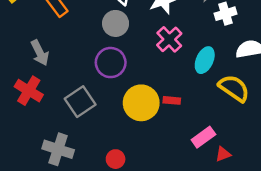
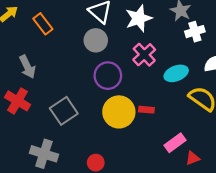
cyan ellipse: (205, 60) -> (176, 73), turned 45
purple circle: (111, 63) -> (108, 76), moved

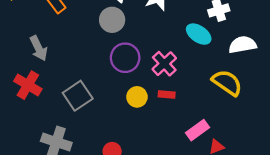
pink cross: (144, 55) -> (164, 64), moved
cyan ellipse: (176, 73) -> (199, 34), moved, turned 55
yellow circle: (119, 112) -> (137, 97), size x0.6

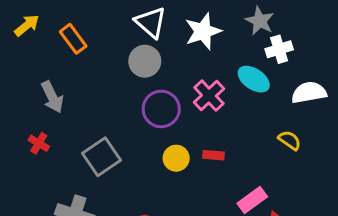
pink cross: (164, 64) -> (209, 96), moved
yellow semicircle: (227, 83) -> (290, 140), size x0.6
red cross: (28, 85) -> (39, 143), size x0.6

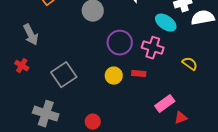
white semicircle: (309, 93) -> (203, 18), moved
pink cross: (209, 96) -> (153, 48), moved, turned -30
purple circle: (161, 109) -> (120, 43), moved

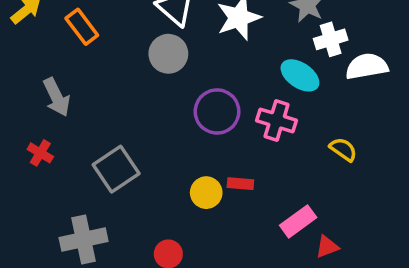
red rectangle: (139, 74) -> (240, 184), moved
yellow circle: (114, 76) -> (206, 193), moved
gray cross: (46, 114) -> (84, 240), turned -30

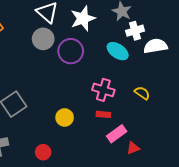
purple circle: (217, 111) -> (71, 51), moved
pink cross: (277, 120) -> (103, 90), moved
red rectangle: (240, 184) -> (103, 114), moved

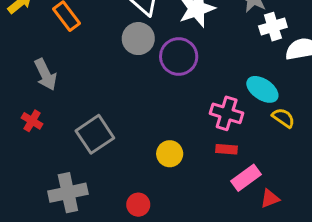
cyan ellipse: (118, 51) -> (262, 89), moved

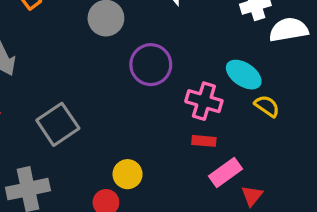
purple circle: (179, 56) -> (151, 65), moved
yellow circle: (170, 154) -> (128, 174), moved
red triangle: (270, 199) -> (252, 196), turned -30

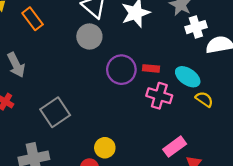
red rectangle: (204, 141) -> (151, 68), moved

